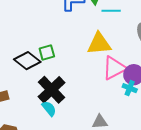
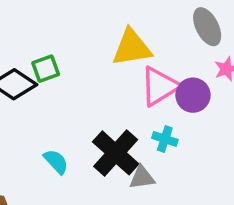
cyan cross: (130, 88) -> (165, 139), moved
black cross: (51, 90) -> (116, 153), moved

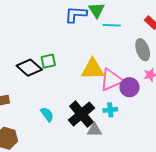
yellow triangle: (132, 48) -> (93, 69), moved
cyan cross: (165, 139) -> (110, 110), turned -32

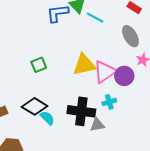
cyan line: (112, 25) -> (95, 18), turned 36
black diamond: (29, 68) -> (35, 106), moved
black cross: (81, 114) -> (81, 111), turned -32

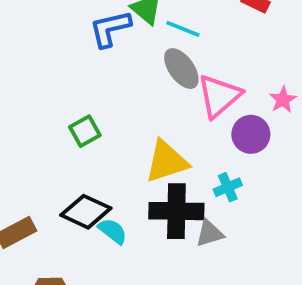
gray ellipse: (130, 36) -> (181, 69), moved
yellow triangle: (84, 65) -> (167, 161), moved
pink triangle: (105, 72) -> (219, 96), moved

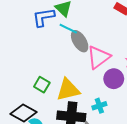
cyan line: (183, 29) -> (68, 29), moved
green square: (85, 131) -> (42, 85), moved, turned -35

